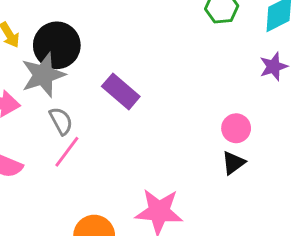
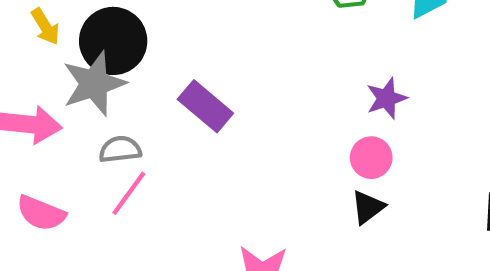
purple star: (273, 67) -> (386, 98), moved
gray semicircle: (61, 121) -> (120, 149), turned -68

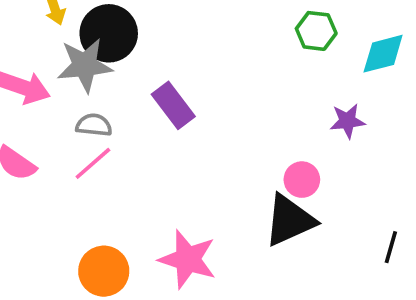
purple star: (386, 98) -> (347, 121), moved
black triangle: (368, 207) -> (290, 220), size x1.8

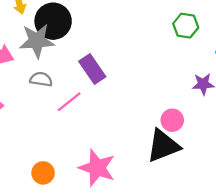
pink line: (93, 163) -> (69, 102), moved
orange circle: (104, 271) -> (43, 173), size x0.7

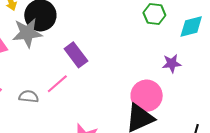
gray semicircle: (41, 79) -> (29, 96), moved
pink circle: (172, 120) -> (147, 96), size x1.6

